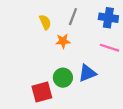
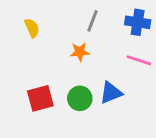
yellow semicircle: (45, 22) -> (32, 28), moved
red square: (42, 92) -> (40, 98), moved

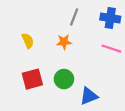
yellow semicircle: (32, 28) -> (28, 41), moved
blue triangle: (111, 93) -> (89, 96), moved

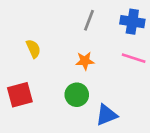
orange star: (64, 42) -> (85, 61), moved
red square: (32, 79) -> (20, 95), moved

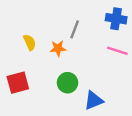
gray line: (89, 20) -> (75, 29), moved
orange star: (85, 61) -> (58, 48), moved

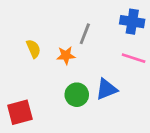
red square: (18, 83) -> (20, 112), moved
blue triangle: (94, 100) -> (107, 89), moved

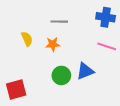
gray line: (85, 34) -> (59, 22), moved, turned 70

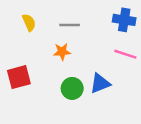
yellow semicircle: (27, 39) -> (29, 22), moved
red square: (16, 89) -> (19, 77), moved

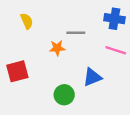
gray line: (70, 25) -> (76, 33), moved
green circle: (72, 88) -> (64, 95), moved

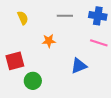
gray line: (76, 33) -> (65, 16), moved
green circle: (64, 95) -> (33, 81), moved

